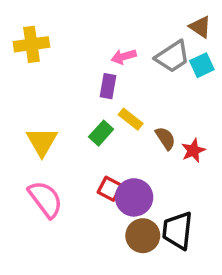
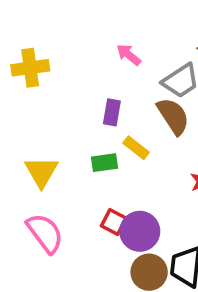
pink arrow: (124, 57) -> (129, 55), moved, turned 55
green rectangle: (101, 133) -> (104, 163), turned 40
brown semicircle: (165, 138) -> (173, 116), moved, size x1.5

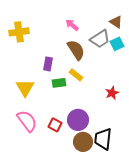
purple rectangle: (112, 112) -> (48, 64), moved
brown semicircle: (173, 116) -> (76, 50), moved
red square: (114, 222) -> (55, 125), moved

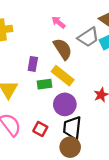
yellow rectangle: (76, 75) -> (63, 76), size x1.5
purple circle: (78, 120) -> (65, 104), moved
black trapezoid: (103, 139) -> (72, 128), moved

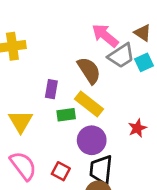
pink arrow: (58, 22) -> (105, 36), moved, size x1.5

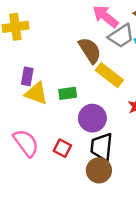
purple rectangle: (51, 89) -> (27, 76), moved
yellow rectangle: (89, 104) -> (109, 75), moved
yellow triangle: (21, 121) -> (36, 93), moved, turned -40

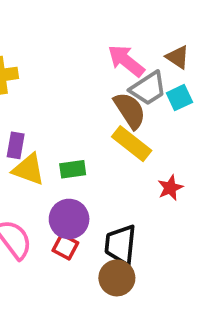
brown semicircle: (90, 50) -> (130, 110), moved
purple circle: (92, 118) -> (69, 219), moved

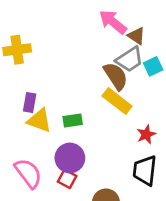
brown triangle: (178, 57) -> (137, 36), moved
pink arrow: (126, 61) -> (113, 22), moved
black trapezoid: (121, 245) -> (145, 170), moved

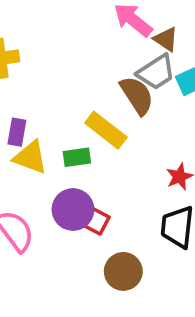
yellow rectangle: (117, 101) -> (106, 130), moved
red square: (67, 179) -> (96, 221), moved

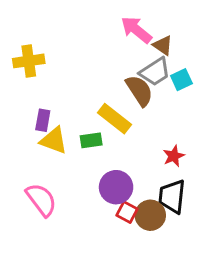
purple circle: (73, 210) -> (116, 187), moved
red square: (96, 221) -> (127, 212), moved
brown circle: (123, 271) -> (150, 215), moved

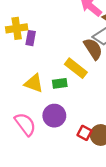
purple rectangle: (43, 120) -> (31, 38), moved
purple circle: (116, 187) -> (54, 116), moved

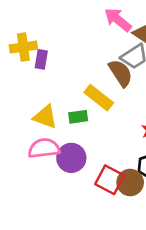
pink semicircle: (25, 124) -> (44, 148), moved, turned -60
red square: (84, 133) -> (110, 180), size x1.5

